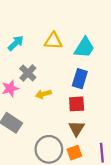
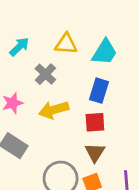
gray cross: (28, 73) -> (45, 74), moved
yellow arrow: (43, 94) -> (54, 110), size x1.5

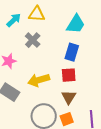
yellow triangle: (66, 44) -> (37, 14), moved
yellow arrow: (54, 110) -> (39, 80), moved

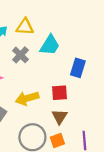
cyan trapezoid: (76, 24) -> (50, 45), moved
blue rectangle: (72, 52) -> (78, 68), moved

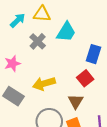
red square: (60, 93) -> (85, 78), moved, turned -35

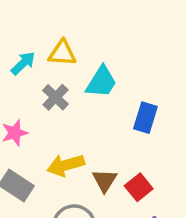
red square: (85, 78) -> (139, 187), moved
brown triangle: (76, 101) -> (105, 180), moved

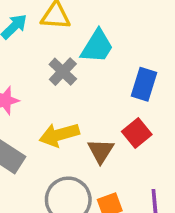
gray cross: (55, 97) -> (63, 72), moved
red square: (139, 187) -> (137, 133), moved

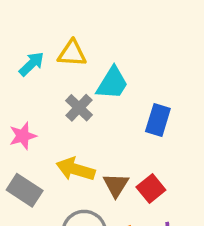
red square: (137, 133) -> (151, 188), moved
yellow arrow: (59, 135) -> (75, 169), turned 33

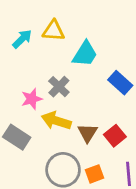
gray cross: (79, 108) -> (59, 87), moved
blue rectangle: (158, 120) -> (120, 83), turned -65
pink star: (23, 136) -> (32, 99), moved

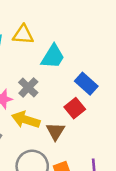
red square: (115, 136) -> (75, 108), moved

